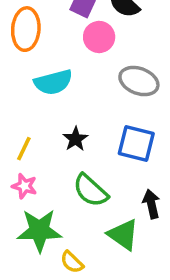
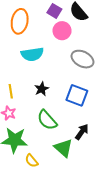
yellow line: (24, 149) -> (11, 91), turned -40
black arrow: (151, 204) -> (82, 132), turned 42

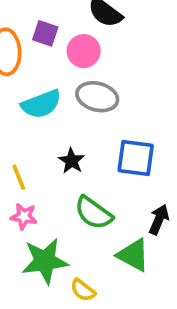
purple square: (54, 11) -> (45, 33), moved
gray ellipse: (82, 59) -> (97, 97), moved

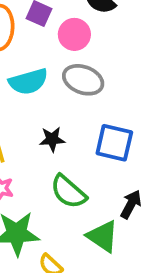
black star: (72, 161) -> (52, 139), turned 30

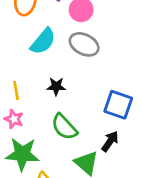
cyan semicircle: (28, 82) -> (43, 41), turned -40
blue square: (114, 143) -> (118, 105), moved

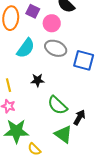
blue square: (118, 105) -> (84, 60), moved
green semicircle: (64, 127) -> (57, 105), moved

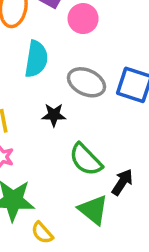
cyan semicircle: (26, 48) -> (36, 59), turned -30
gray ellipse: (56, 48) -> (86, 82), moved

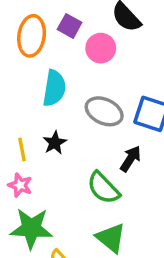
black star: (54, 115) -> (55, 143), moved, turned -30
black arrow: (122, 182) -> (131, 159), moved

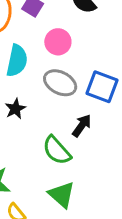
pink circle: (101, 48) -> (58, 42), moved

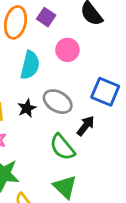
gray ellipse: (60, 83) -> (58, 102), moved

